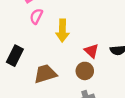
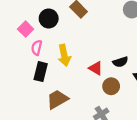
black rectangle: (15, 56) -> (41, 72), moved
brown circle: (85, 71) -> (111, 86), moved

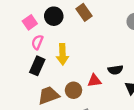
red triangle: (96, 68) -> (94, 81), moved, turned -48
brown circle: (111, 86) -> (74, 90), moved

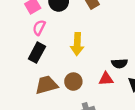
yellow arrow: (62, 54) -> (77, 44), moved
red triangle: (94, 81) -> (106, 79), moved

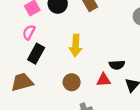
pink semicircle: (39, 28) -> (29, 32), moved
brown trapezoid: (46, 85) -> (22, 82), moved

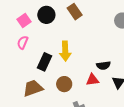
black rectangle: (36, 54) -> (45, 62), moved
brown trapezoid: (22, 82) -> (33, 88), moved

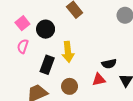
black circle: (46, 15) -> (46, 29), moved

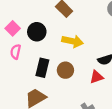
yellow arrow: (68, 52) -> (73, 41), moved, turned -66
brown circle: (70, 86) -> (65, 70), moved

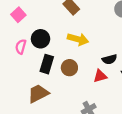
pink square: (13, 28) -> (18, 15), moved
black circle: (37, 32) -> (41, 39), moved

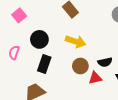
pink semicircle: (21, 47) -> (14, 53), moved
brown circle: (69, 68) -> (80, 66), moved

